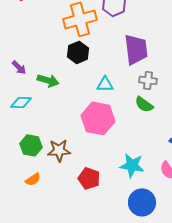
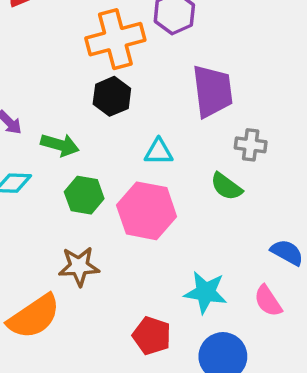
gray cross: (148, 80) -> (251, 145), moved
green hexagon: (31, 145) -> (84, 195), moved
red pentagon: (89, 178) -> (152, 336), moved
orange semicircle: (33, 179) -> (34, 317), size x2.0

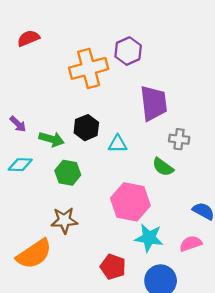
black hexagon: (112, 96) -> (86, 128), moved
pink hexagon: (147, 211) -> (130, 202), moved
pink semicircle: (268, 301) -> (191, 244), turned 105

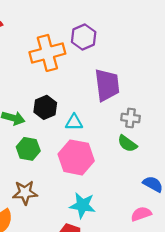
green semicircle: (163, 167) -> (127, 144), moved
pink hexagon: (130, 202) -> (76, 157), moved
cyan star: (149, 238) -> (83, 205), moved

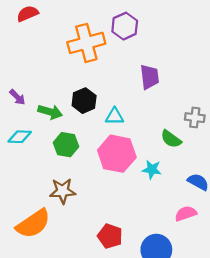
purple trapezoid: (107, 85) -> (150, 77), size x0.7
gray cross: (131, 118) -> (195, 118), moved
cyan star: (83, 205) -> (152, 169), moved, size x0.7

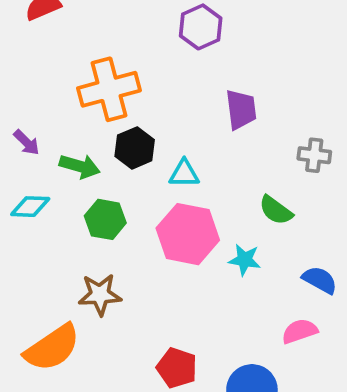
orange cross: (86, 43) -> (109, 89), moved
gray cross: (195, 118) -> (314, 155), moved

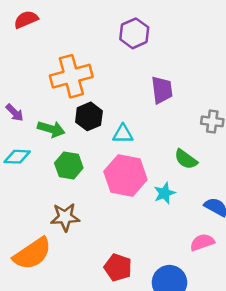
cyan star: (245, 260) -> (164, 193), turned -30

